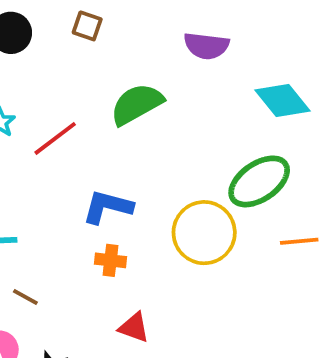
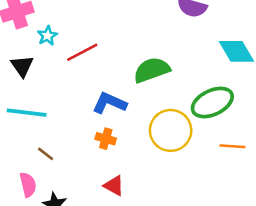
green semicircle: (137, 104) -> (152, 70), moved

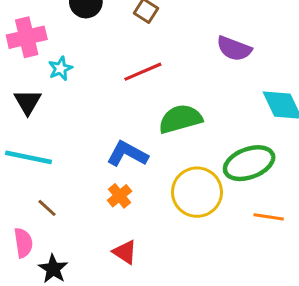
red line: (82, 52) -> (143, 72), moved
orange cross: (106, 139) -> (120, 196), turned 30

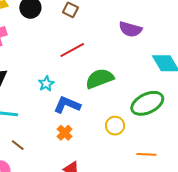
cyan star: (60, 68) -> (46, 84), moved
yellow circle: (197, 192) -> (115, 126), size x0.6
orange line: (269, 217) -> (146, 154), moved

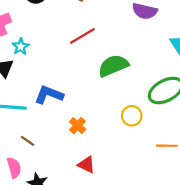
cyan star: (46, 84) -> (21, 47), moved
blue L-shape: (67, 105) -> (49, 95), moved

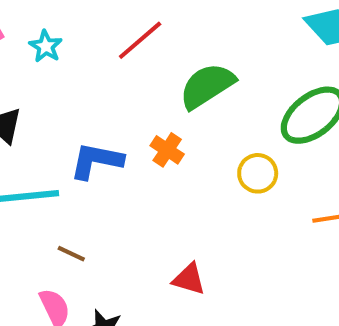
cyan star: (21, 47) -> (46, 46), moved
orange cross: (78, 126) -> (167, 150), moved

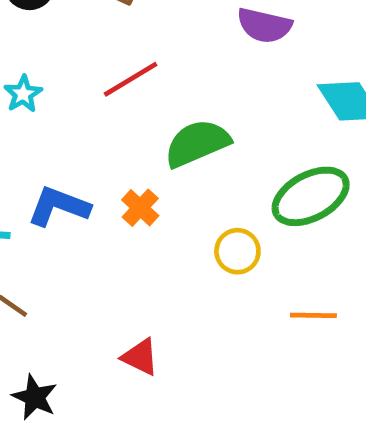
cyan star: (46, 46) -> (23, 94), moved

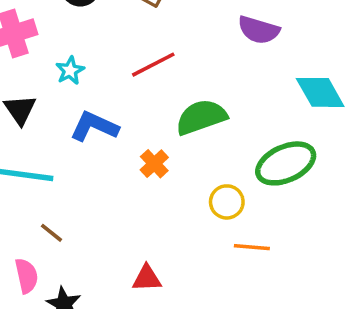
blue L-shape: (59, 206) -> (94, 126), moved
orange line: (313, 315) -> (252, 247), moved
red triangle: (140, 357) -> (147, 278), turned -32

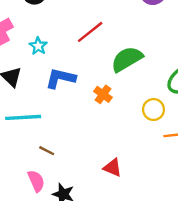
red triangle: (147, 278) -> (112, 168), turned 36

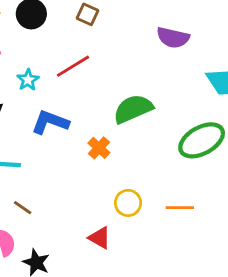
red line: (90, 32) -> (73, 66), moved
yellow circle: (153, 110) -> (128, 203), moved

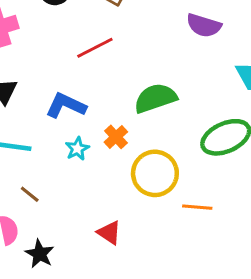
cyan star: (28, 80) -> (77, 149), moved
yellow circle: (128, 203) -> (155, 173), moved, size x1.6

